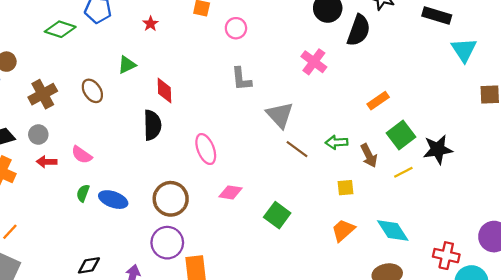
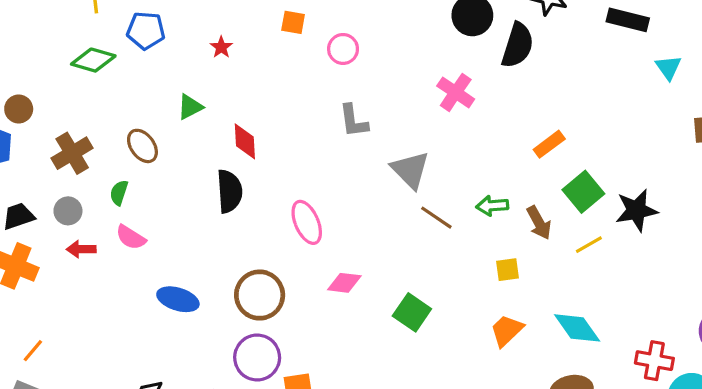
cyan triangle: (464, 50) -> (668, 67), size x0.7
green semicircle: (83, 193) -> (119, 193), moved

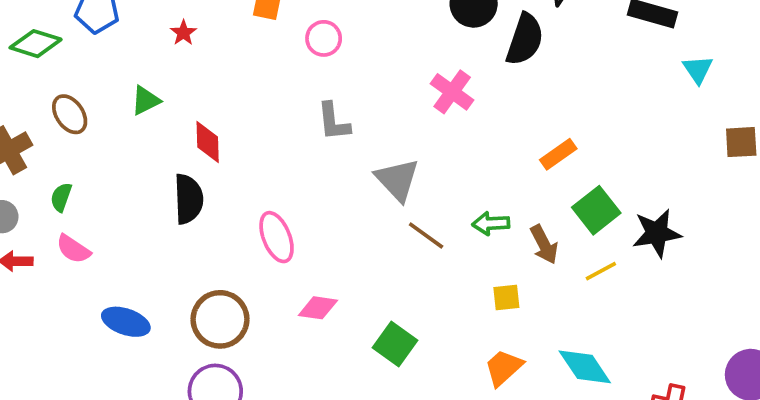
brown ellipse: (142, 146) -> (70, 114), moved

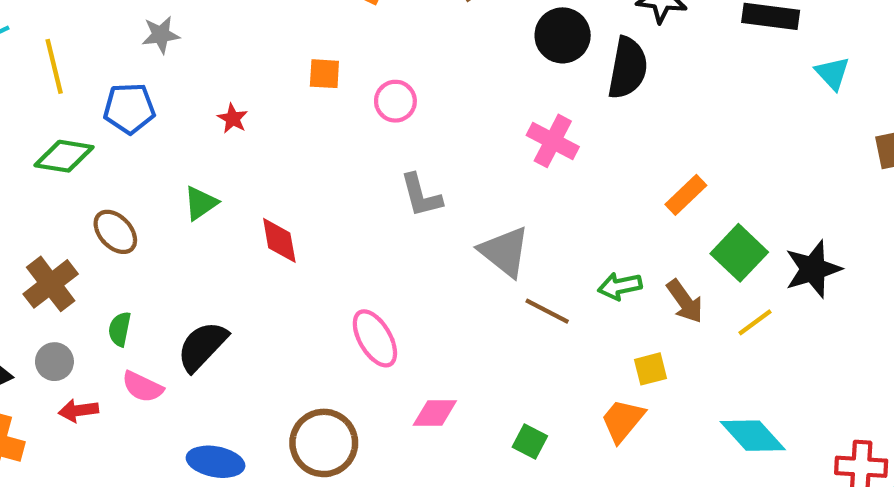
black semicircle: (188, 199) -> (202, 346), moved, turned -126
green square: (395, 344) -> (530, 442), size x0.7
orange trapezoid: (504, 368) -> (623, 420), moved

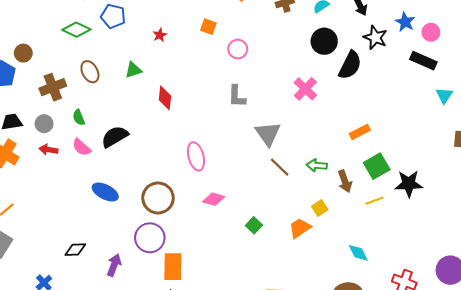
green semicircle: (120, 329) -> (79, 117), turned -49
yellow square: (650, 369) -> (320, 208), turned -35
cyan diamond: (753, 436) -> (358, 253), size x0.7

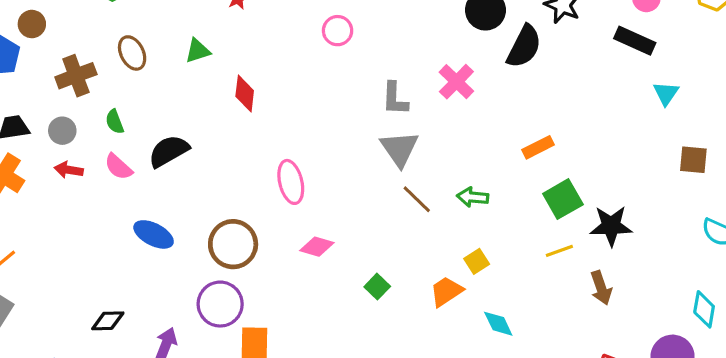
pink circle: (238, 49) -> (338, 31), moved
gray L-shape: (237, 96) -> (395, 99), moved
brown arrow: (345, 181) -> (601, 288), moved
cyan diamond: (358, 253) -> (498, 324), moved

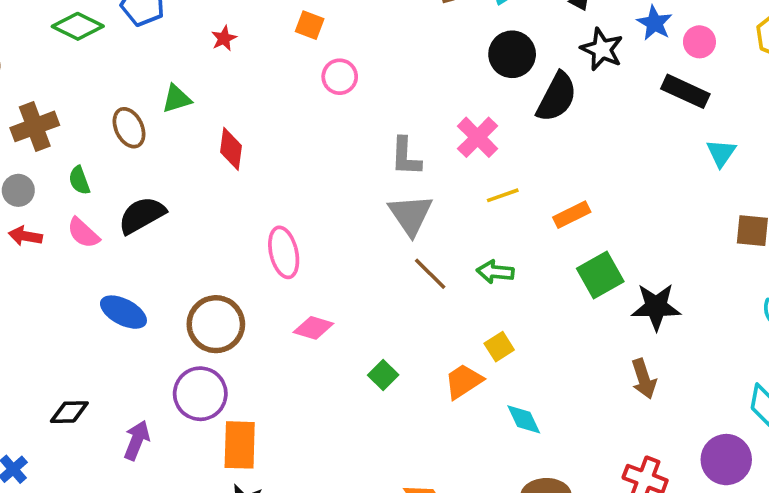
brown ellipse: (132, 53) -> (129, 128), moved
yellow line: (559, 251) -> (503, 195), moved

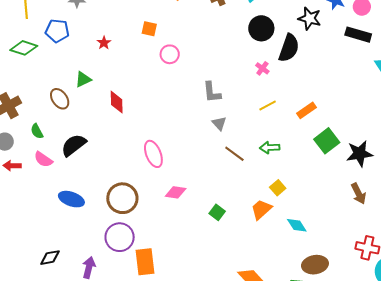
pink cross: (478, 137) -> (262, 68), moved, size x0.6
gray triangle: (411, 215) -> (219, 123), size x0.6

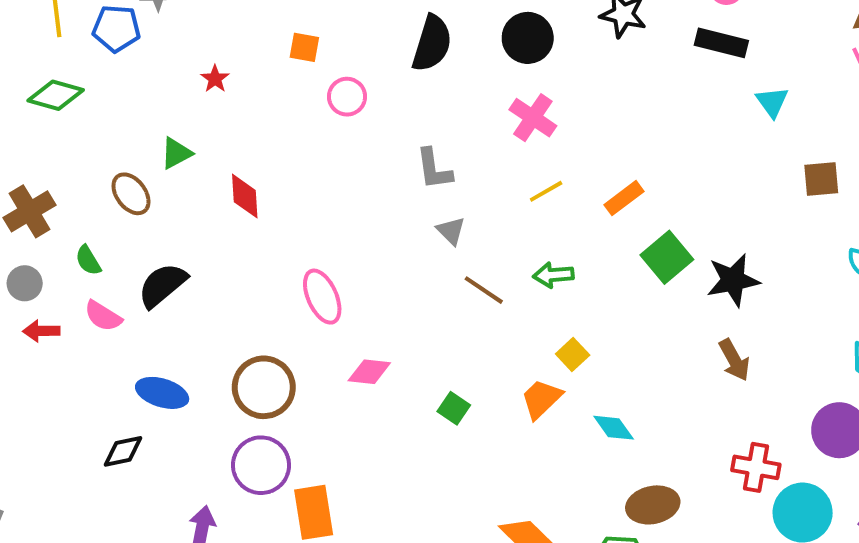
blue pentagon: (57, 31) -> (116, 28), moved
black semicircle: (289, 48) -> (432, 43), moved
pink cross: (262, 68) -> (533, 118), size x1.6
black diamond: (50, 258) -> (123, 451), moved

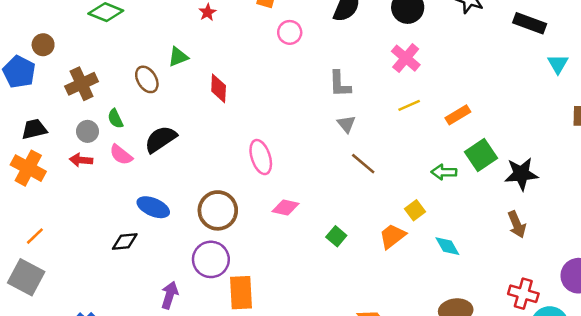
green arrow: (553, 275) -> (444, 172), moved
gray circle: (25, 283) -> (87, 131), moved
cyan diamond: (614, 428) -> (447, 246), moved

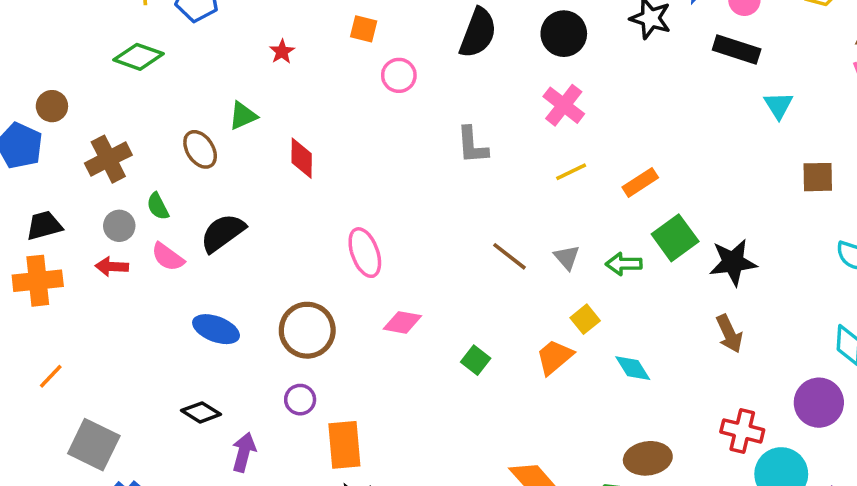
gray triangle: (346, 124) -> (567, 257), moved
orange cross: (28, 168) -> (38, 281), turned -32
black diamond: (125, 242) -> (201, 412), moved, turned 40
purple circle: (211, 259) -> (300, 400), size x0.6
gray square: (26, 277) -> (94, 445), moved

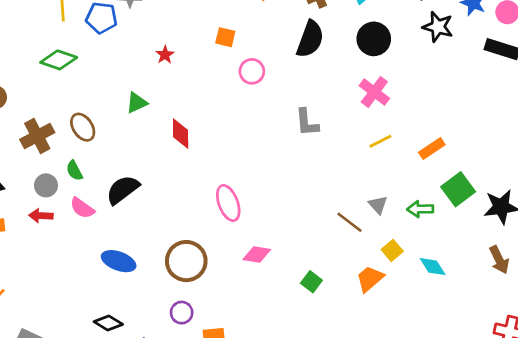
brown ellipse: (200, 149) -> (83, 127), moved
brown line: (510, 256) -> (349, 222), moved
cyan diamond: (633, 368) -> (433, 267), moved

